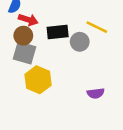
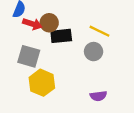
brown circle: (23, 36) -> (49, 23), moved
gray circle: (80, 42) -> (94, 52), moved

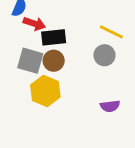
brown circle: (49, 23) -> (54, 61), moved
black rectangle: (61, 36) -> (54, 37), moved

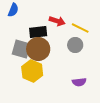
red arrow: (34, 24) -> (57, 21), moved
brown circle: (54, 61) -> (38, 49), size x1.5

